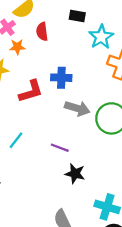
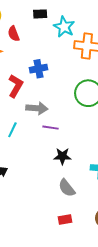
red L-shape: (31, 91) -> (16, 86), turned -30
gray arrow: (77, 108) -> (37, 108), moved
black star: (75, 174) -> (62, 156), moved

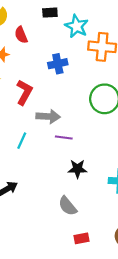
blue cross: (38, 69) -> (58, 64), moved
gray semicircle: (67, 188) -> (68, 206), moved

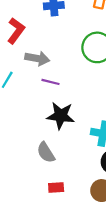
black star: (77, 169) -> (61, 116), size x1.4

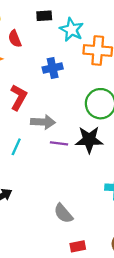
black star: (61, 116) -> (89, 140), moved

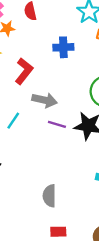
gray semicircle: (63, 213) -> (49, 196), turned 30

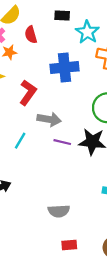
blue cross: (63, 47) -> (65, 68), size x1.4
gray semicircle: (49, 196) -> (59, 211), turned -90

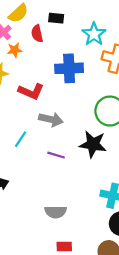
black rectangle: (62, 15) -> (56, 18), moved
red L-shape: (28, 93) -> (31, 91), turned 75
purple line: (62, 142) -> (56, 155), moved

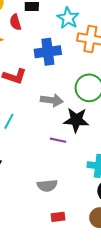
gray arrow: (51, 119) -> (52, 100), moved
purple line: (56, 155) -> (58, 140), moved

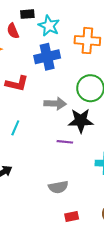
cyan star: (68, 18) -> (49, 26), moved

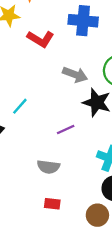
cyan line: (15, 128) -> (20, 106), moved
purple line: (65, 142) -> (66, 129), moved, turned -49

